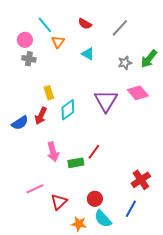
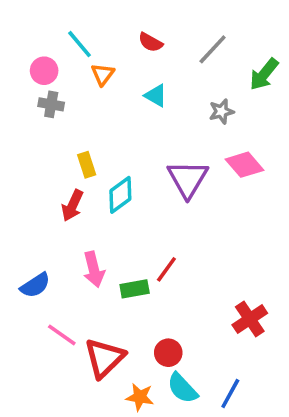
green arrow: (149, 59) -> (264, 74), moved
blue semicircle: (20, 123) -> (35, 285), moved
pink line: (35, 189) -> (62, 335), turned 60
red triangle: (59, 202) -> (104, 358), size x1.4
blue line: (131, 209) -> (230, 393), moved

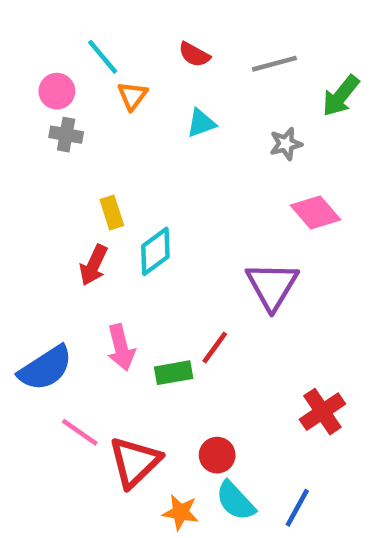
gray line: (213, 49) -> (274, 64), turned 32
cyan triangle: (156, 96) -> (201, 123), turned -50
purple triangle: (188, 179) -> (272, 286), moved
blue semicircle: (35, 285) -> (45, 368), size x1.4

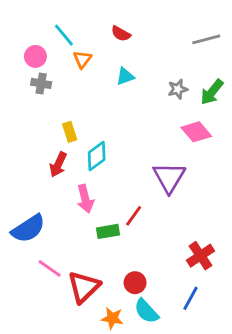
gray line: (274, 64) -> (206, 39), moved
green arrow: (341, 96) -> (212, 92), moved
pink arrow: (121, 348) -> (85, 199), moved
blue line: (297, 508) -> (191, 298), moved

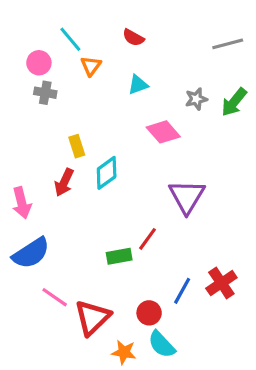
pink diamond: (196, 132) -> (163, 132), moved
pink arrow: (85, 199) -> (22, 203), moved
blue line: (191, 298) -> (182, 291), moved

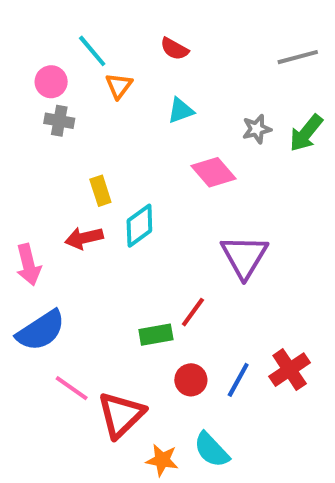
red arrow: (64, 182) -> (84, 238), turned 52
red circle: (149, 313) -> (191, 380), moved

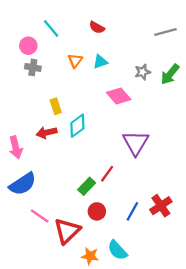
orange triangle: (119, 86) -> (75, 61), moved
green rectangle: (156, 335) -> (87, 186), turned -36
red circle: (191, 380) -> (97, 211), moved

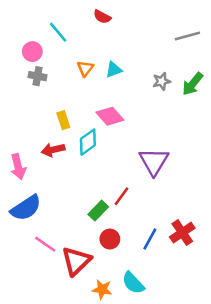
red semicircle: (97, 27) -> (102, 17), moved
pink diamond: (119, 96) -> (110, 116), moved

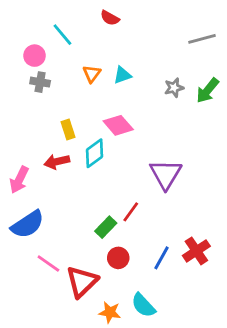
pink arrow: (18, 167) -> (19, 180), turned 40

